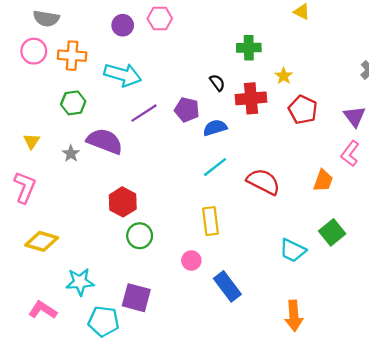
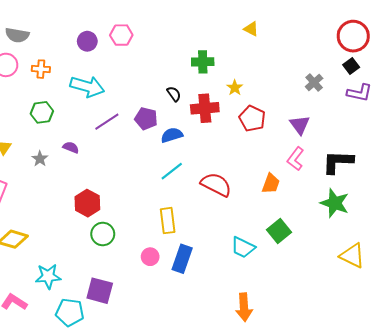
orange cross: (72, 56) -> (41, 69), size x0.7
purple semicircle: (105, 141) -> (71, 147), size x0.5
blue rectangle: (227, 286) -> (182, 259), moved, turned 56

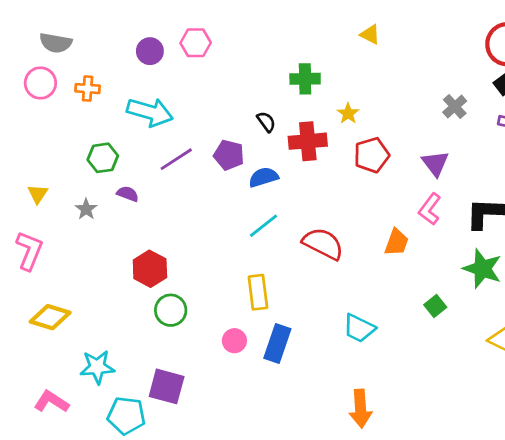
green hexagon: (42, 112) -> (103, 158), moved
red pentagon: (252, 119) -> (372, 155), turned 30
green square: (279, 231) -> (435, 306), moved, size x0.7

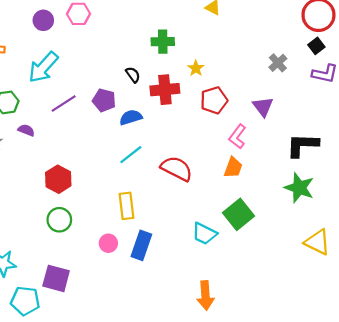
cyan arrow: (150, 112) -> (43, 67), turned 116
pink L-shape: (430, 209) -> (237, 137), moved
red hexagon: (150, 269) -> (58, 179), moved
green square: (435, 306) -> (238, 214), moved, size x1.8

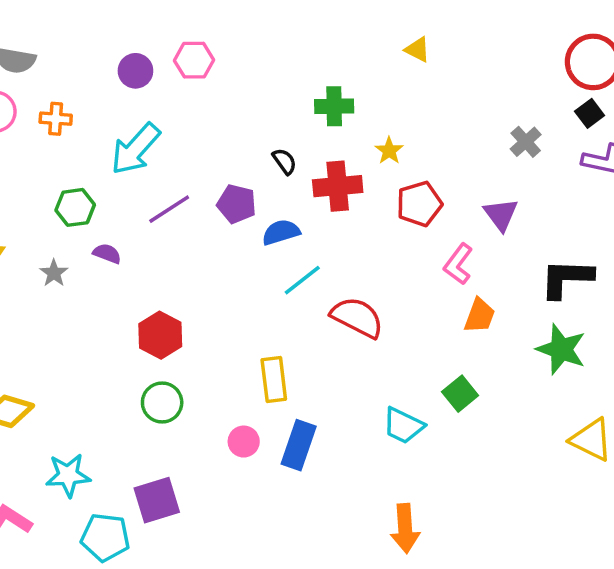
cyan line: (131, 155) -> (302, 280), moved
orange trapezoid: (233, 167) -> (480, 316), moved
green square: (238, 214) -> (460, 394), size x0.7
purple square: (56, 278) -> (157, 500), turned -32

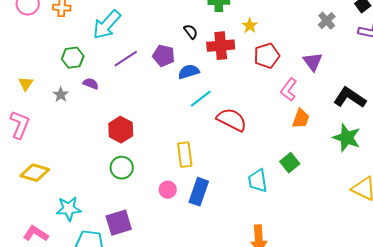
black L-shape: (566, 278) -> (350, 98), turned 32
cyan trapezoid: (403, 426) -> (258, 181), turned 55

